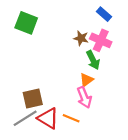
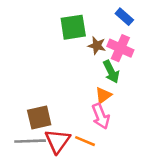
green square: (26, 23) -> (73, 27), moved, turned -30
gray line: (25, 118) -> (30, 141), turned 30
red triangle: (48, 118) -> (58, 141), turned 35

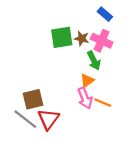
green square: (73, 27) -> (62, 37), moved
gray line: (30, 141) -> (25, 119), turned 40
orange line: (85, 141) -> (103, 103), moved

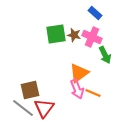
green arrow: (94, 61) -> (105, 55), moved
orange triangle: (87, 80) -> (79, 73), size x1.5

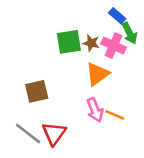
green arrow: (105, 55) -> (130, 33), moved
orange triangle: (79, 73) -> (97, 74), moved
brown square: (30, 90) -> (37, 91), moved

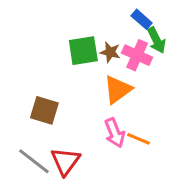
brown square: (37, 91) -> (44, 110), turned 30

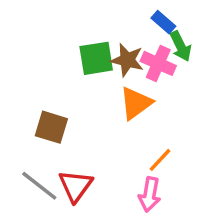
brown star: (110, 52) -> (127, 60), size x1.4
pink arrow: (115, 133) -> (150, 194), moved, turned 32
orange line: (139, 139) -> (160, 160), turned -70

